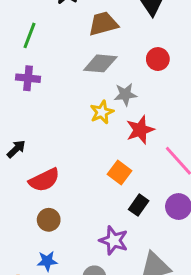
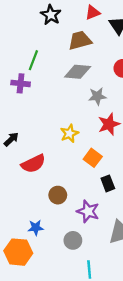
green line: (29, 35) -> (33, 60), moved
yellow star: (102, 112) -> (69, 133), moved
black rectangle: (139, 205) -> (108, 183), turned -56
brown circle: (49, 220) -> (58, 195), moved

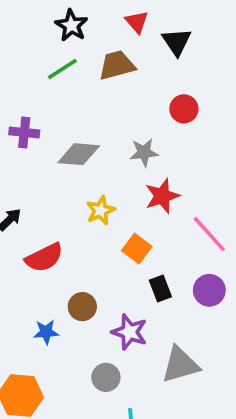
red triangle: (93, 12) -> (137, 22), turned -49
green line: (33, 60) -> (62, 69), moved, turned 36
gray diamond: (78, 72) -> (79, 154), moved
blue star: (36, 228) -> (46, 332), moved

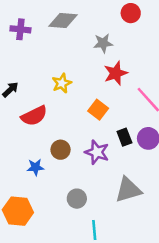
gray diamond: (79, 154) -> (63, 21), moved
yellow star: (100, 210) -> (62, 83), moved
black rectangle: (160, 288) -> (124, 137), moved
purple star: (129, 332) -> (97, 152), moved

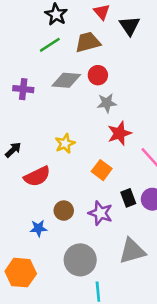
red circle: (131, 13) -> (98, 75), moved
gray circle: (77, 199) -> (80, 260), size x1.6

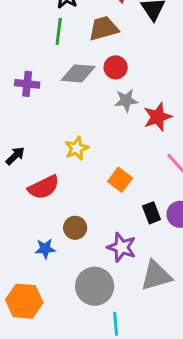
green line: (50, 45) -> (59, 31), turned -50
red star: (119, 133) -> (158, 117), moved
purple star: (100, 213) -> (122, 247), moved

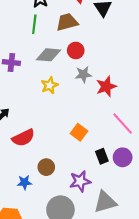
yellow star: (77, 148) -> (50, 85), moved
purple star: (122, 247) -> (80, 181), turned -30

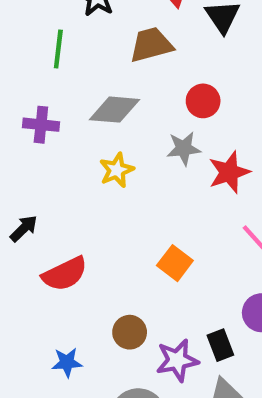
green line: (34, 24) -> (58, 49), moved
red circle: (76, 50) -> (203, 101), moved
black rectangle: (102, 156) -> (220, 345), moved
brown circle: (46, 167) -> (130, 332), moved

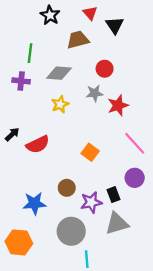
green line: (58, 49) -> (30, 53), moved
red semicircle: (65, 274) -> (38, 144), moved
blue star: (67, 362) -> (34, 203), size x1.5

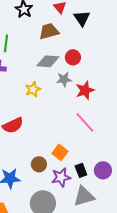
gray diamond: (59, 73) -> (48, 61), moved
pink line: (135, 143) -> (85, 122), moved
orange square: (90, 152) -> (60, 152), moved
purple circle: (135, 178) -> (103, 170), moved

